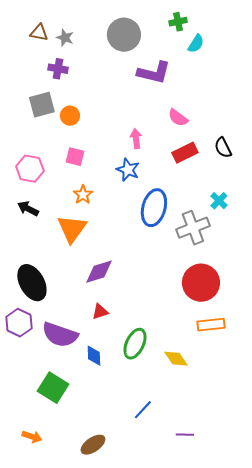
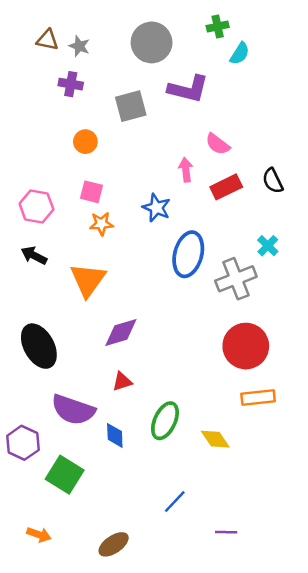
gray square: (42, 105) -> (131, 106), moved
pink arrow: (136, 139) -> (186, 170), moved
orange star: (83, 195) -> (101, 224), moved, turned 30
purple hexagon: (19, 323) -> (23, 443), moved

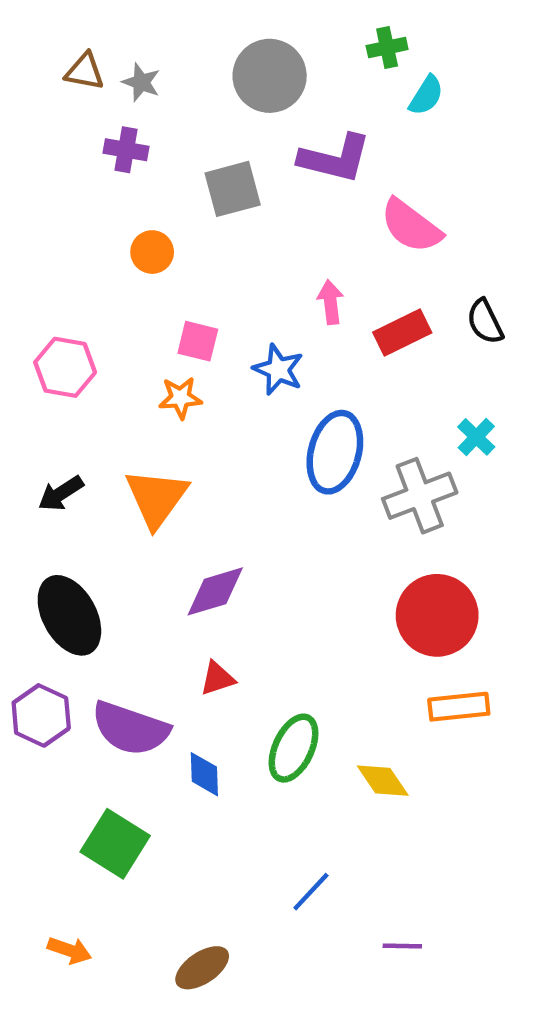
pink semicircle: (218, 144) -> (411, 226), moved, size x1.4
pink square: (92, 192) -> (198, 341), moved
black arrow: (34, 255) -> (61, 494), moved, turned -60
purple hexagon: (23, 443) -> (41, 715), moved

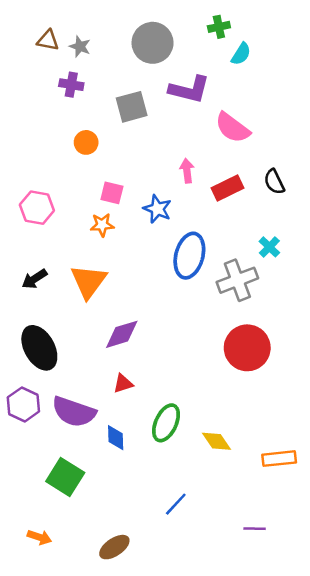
orange rectangle: (459, 707) -> (279, 459), moved
purple line: (402, 946) -> (255, 529), moved

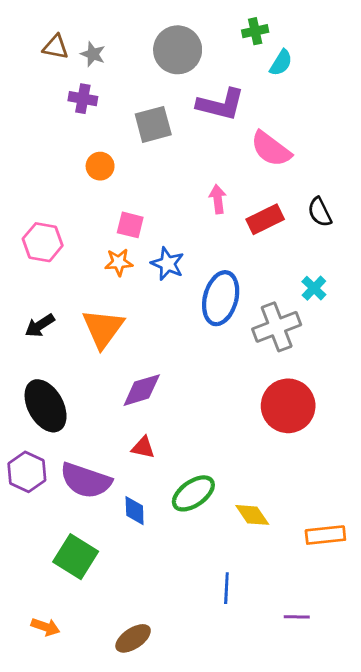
blue star: (157, 209) -> (168, 264), moved
red triangle: (123, 384) -> (143, 447), turned 30
green ellipse: (166, 423) -> (193, 493), turned 30
blue line: (176, 504) -> (226, 588), moved, turned -40

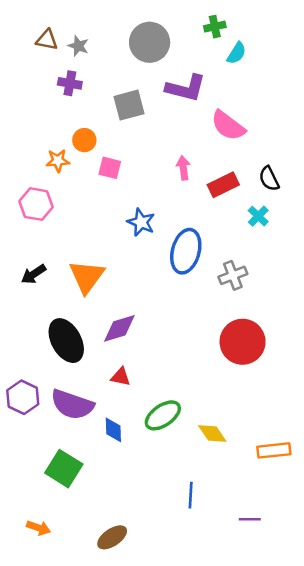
pink square: (130, 225) -> (110, 168), moved
orange star: (119, 262) -> (58, 161), moved
cyan cross: (314, 288) -> (258, 216), moved
gray cross: (277, 327) -> (233, 275), size x0.7
black ellipse: (46, 406) -> (66, 341), moved

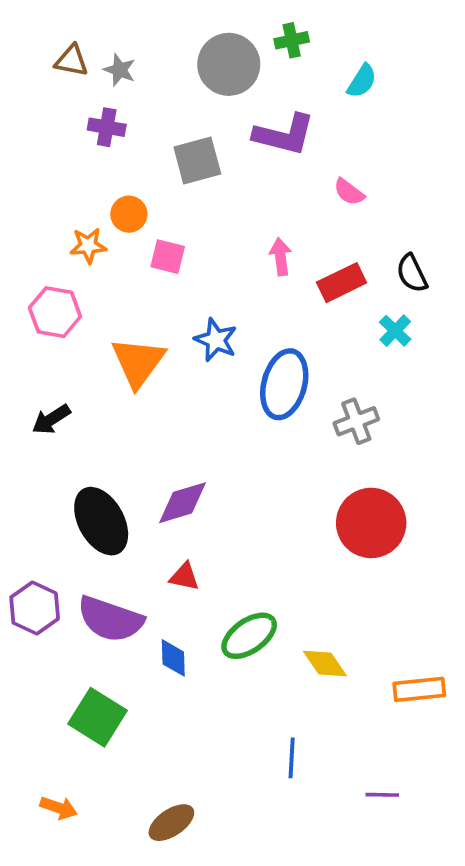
green cross: (215, 27) -> (292, 40), moved
pink semicircle: (228, 126) -> (349, 192), size x0.6
orange triangle: (87, 277) -> (138, 362), moved

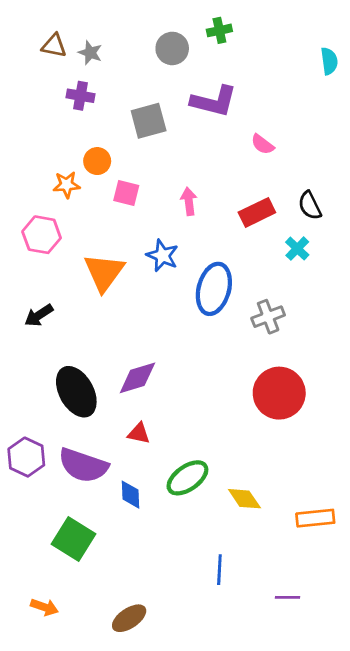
gray circle: (229, 64) -> (172, 48), size x0.7
cyan semicircle: (362, 81) -> (329, 61), moved, turned -40
pink arrow: (281, 257) -> (189, 201), moved

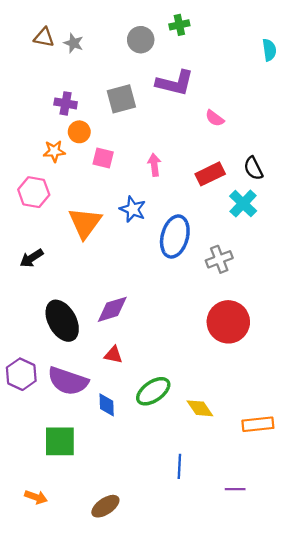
purple cross: (80, 96) -> (66, 103), moved
cyan cross: (297, 249) -> (243, 204), size x1.4
green square: (74, 539) -> (60, 441), turned -32

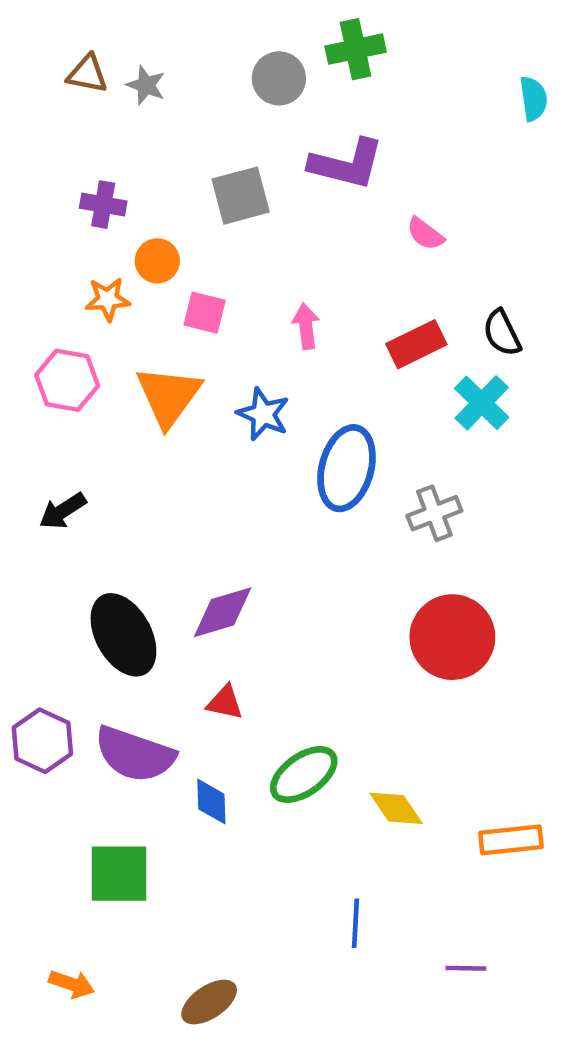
green cross: (179, 25) -> (356, 49), size x1.4
purple cross: (66, 103) -> (103, 205), moved
orange triangle: (85, 223) -> (169, 396), moved

